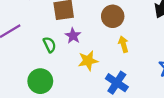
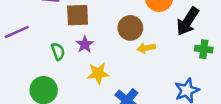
yellow arrow: (123, 44) -> (146, 48), moved, turned -91

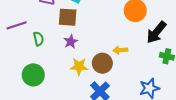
brown circle: (130, 28) -> (102, 63), moved
green semicircle: (58, 51) -> (39, 39), moved

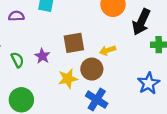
brown square: (68, 17) -> (74, 43), moved
purple star: (71, 42) -> (42, 56), moved

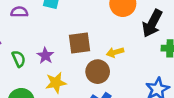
yellow star: (68, 79) -> (56, 83), moved

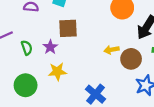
brown square: (80, 43) -> (68, 28), moved
brown circle: (98, 72) -> (131, 59), moved

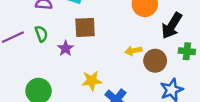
green semicircle: (27, 48) -> (41, 34), moved
yellow star: (57, 72) -> (92, 81), moved

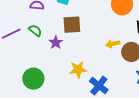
green semicircle: (41, 34) -> (35, 30), turned -32

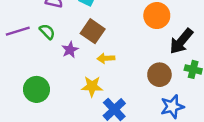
brown square: (72, 25) -> (93, 31), turned 30
yellow arrow: (113, 44) -> (106, 58), moved

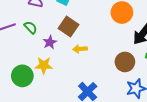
yellow star: (92, 86) -> (44, 65), moved

